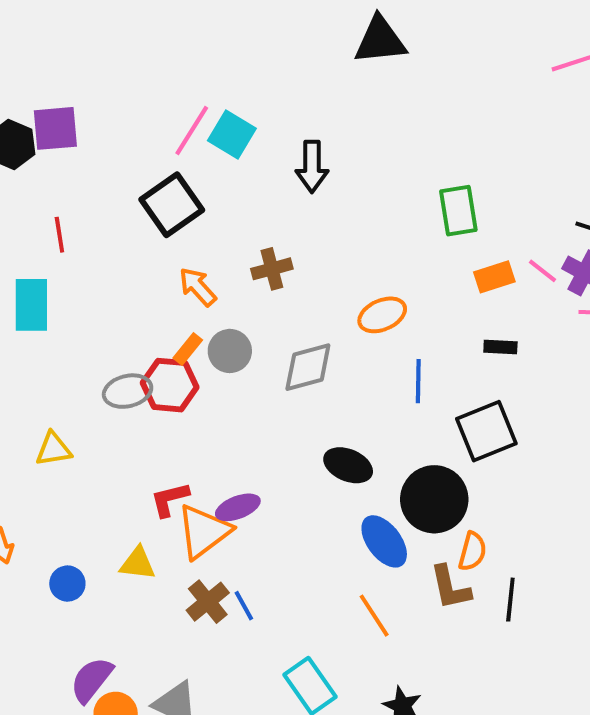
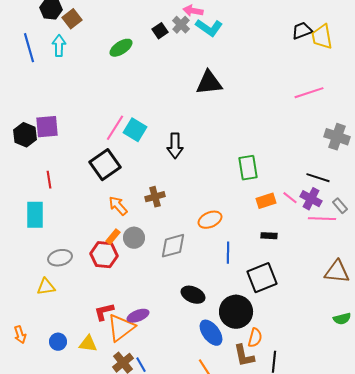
gray ellipse: (128, 391) -> (60, 258), moved
blue circle: (67, 584) -> (58, 342), moved

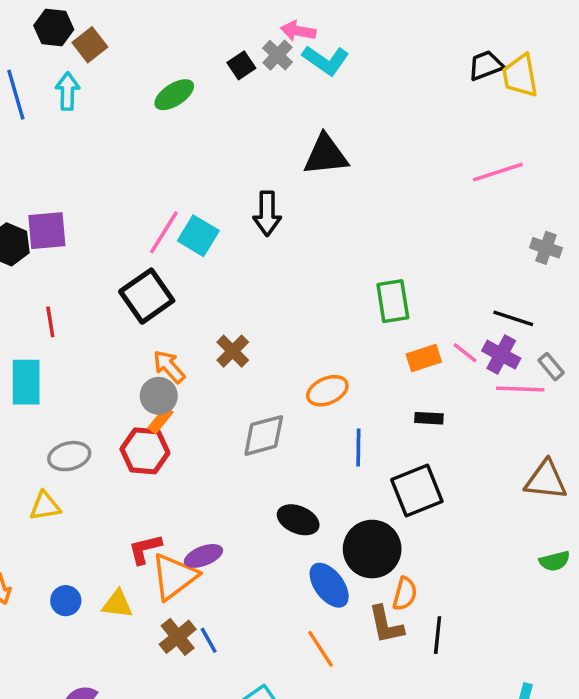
gray cross: (337, 137) -> (546, 248), size x0.7
black arrow: (175, 146) -> (267, 213), moved
brown cross: (155, 197) -> (233, 351), turned -30
gray circle: (134, 238) -> (159, 396), moved

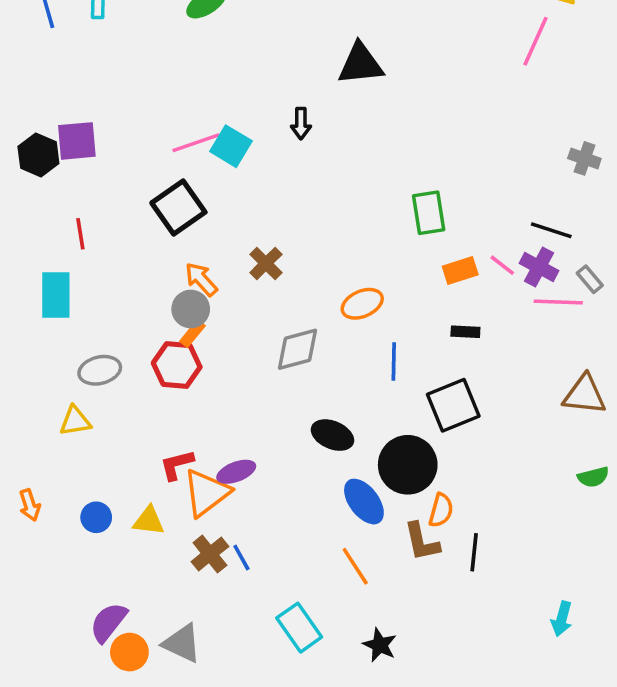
pink line: (498, 172) -> (535, 41), moved, turned -48
black arrow: (267, 213) -> (301, 123), size x0.7
pink line: (164, 232) -> (196, 143), turned 39

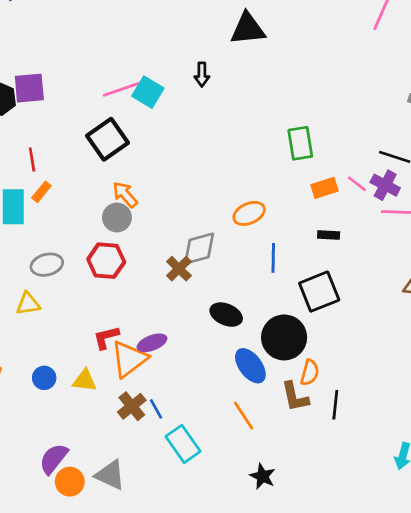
brown cross: (266, 263) -> (179, 269), moved
orange rectangle: (192, 334) -> (41, 192), moved
cyan rectangle: (299, 628) -> (183, 444), moved

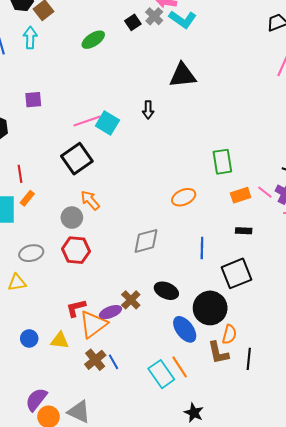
purple square: (29, 88) -> (33, 100), moved, size x0.7
orange ellipse: (249, 213) -> (184, 197), moved
gray circle: (117, 217) -> (72, 218), moved
brown cross: (179, 269) -> (131, 300), moved
cyan rectangle: (183, 444) -> (161, 374), moved

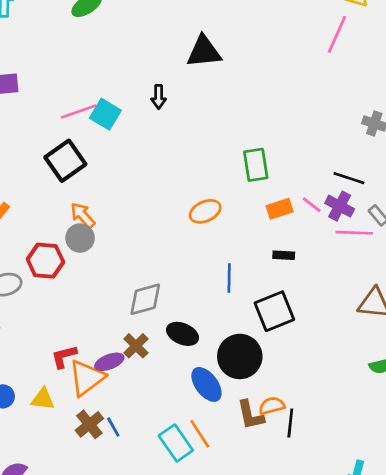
gray circle: (72, 218) -> (80, 238), moved
gray diamond: (146, 241) -> (145, 299), moved
red hexagon: (76, 250) -> (45, 261), moved
orange semicircle: (229, 334) -> (272, 406), moved, turned -120

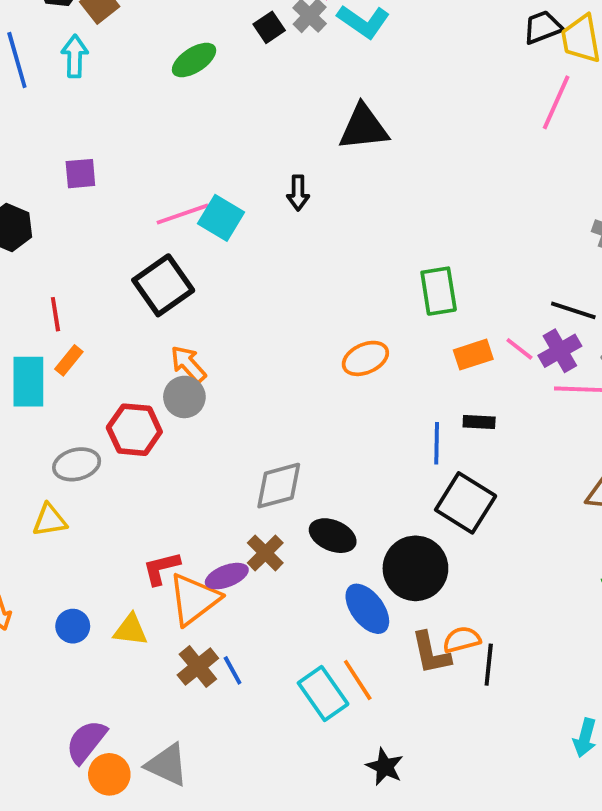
purple cross: (340, 206) -> (560, 351), turned 32
blue line: (229, 278) -> (437, 443), moved
black square: (274, 311) -> (466, 503), turned -36

